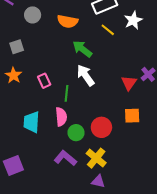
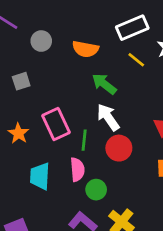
orange star: (13, 75) -> (18, 133), moved
pink rectangle: (44, 81) -> (56, 124), size x1.6
red circle: (101, 127) -> (119, 148), moved

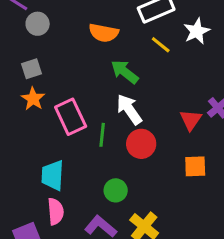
gray circle: (41, 41) -> (38, 24), moved
orange star: (18, 133) -> (33, 99), moved
pink semicircle: (77, 170) -> (56, 211), moved

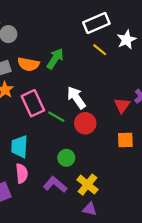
orange semicircle: (104, 33) -> (28, 64), moved
green arrow: (125, 72) -> (55, 59), moved, turned 85
green line: (102, 135) -> (56, 117), turned -66

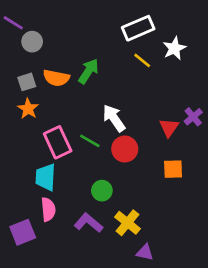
pink rectangle: (33, 103) -> (58, 142), moved
purple triangle: (90, 209) -> (145, 252), moved

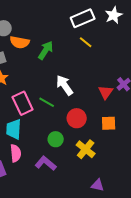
white star: (174, 48) -> (114, 15), moved
orange semicircle: (56, 78) -> (20, 42), moved
red circle: (125, 149) -> (77, 118), moved
yellow cross: (127, 223) -> (86, 149), moved
purple triangle: (145, 252) -> (98, 185), moved

